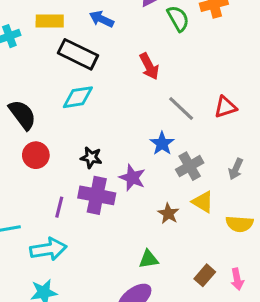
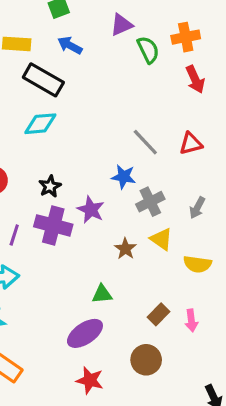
red arrow: (149, 66) -> (195, 79), moved
blue star: (162, 143) -> (124, 177), turned -30
black star: (91, 158) -> (50, 186), turned 30

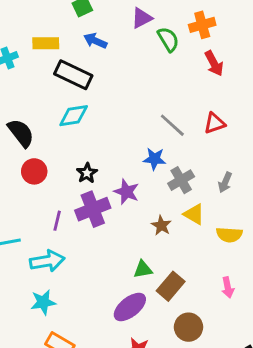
purple cross: (53, 225) -> (93, 209), turned -32
brown rectangle: (158, 314) -> (171, 286), moved, size x1.4

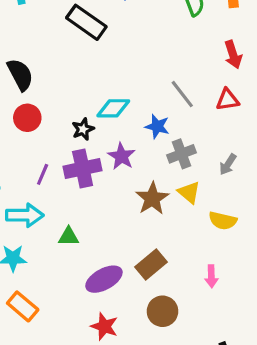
red arrow: (214, 63) -> (233, 55), moved
cyan diamond: (74, 116) -> (113, 108), moved
brown star: (161, 226) -> (152, 198), size x1.5
green triangle: (143, 269) -> (68, 237), moved

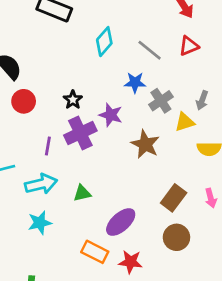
cyan diamond: (113, 108) -> (104, 42), moved, turned -36
yellow triangle: (189, 192) -> (185, 122), moved, turned -45
brown rectangle: (151, 265) -> (174, 198), moved
orange rectangle: (23, 306) -> (95, 252), moved

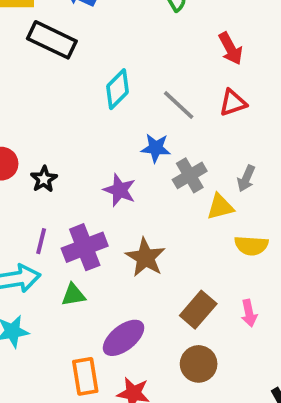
black star: (73, 100) -> (44, 179), moved
purple cross: (80, 133) -> (85, 247), moved
brown star: (145, 144) -> (145, 257), moved
purple line: (48, 146) -> (41, 241), moved
orange rectangle: (95, 252) -> (85, 376), turned 50

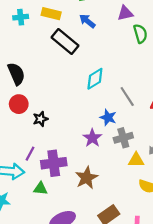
purple star: (120, 190) -> (92, 138), moved

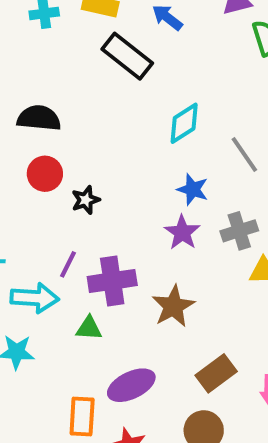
black semicircle: (16, 74) -> (39, 118), turned -60
blue star: (108, 117) -> (193, 189), moved

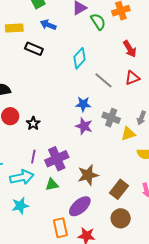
black rectangle: (127, 56) -> (34, 49), size x0.7
cyan diamond: (184, 123) -> (80, 58), moved
gray cross: (239, 231) -> (111, 118), turned -36
brown star: (173, 306) -> (88, 175), moved, turned 30

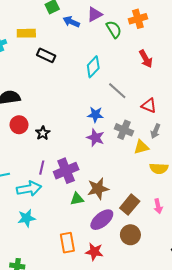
blue arrow: (48, 25) -> (71, 22), moved
red triangle: (132, 78) -> (149, 106), moved, turned 42
green triangle: (52, 185) -> (77, 199), moved
purple ellipse: (80, 206) -> (102, 220), moved

